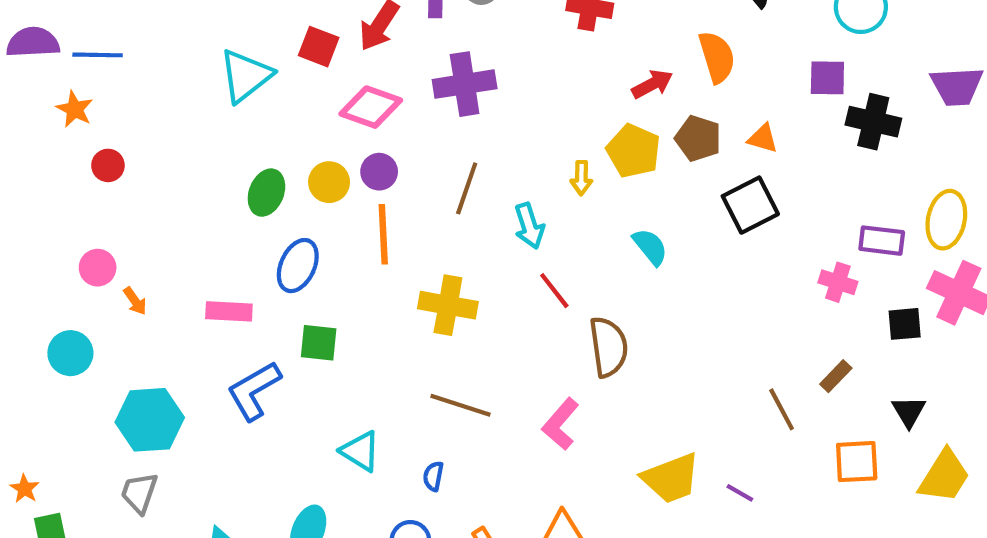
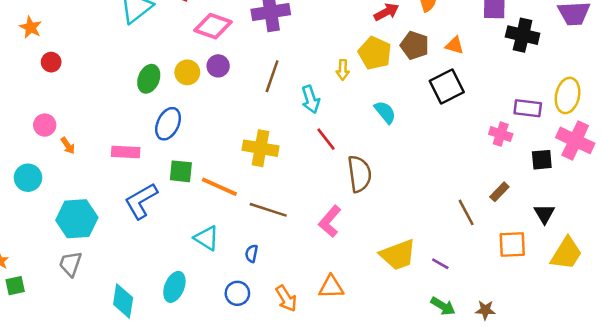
orange line: (383, 234) -> (219, 187), moved, turned -63

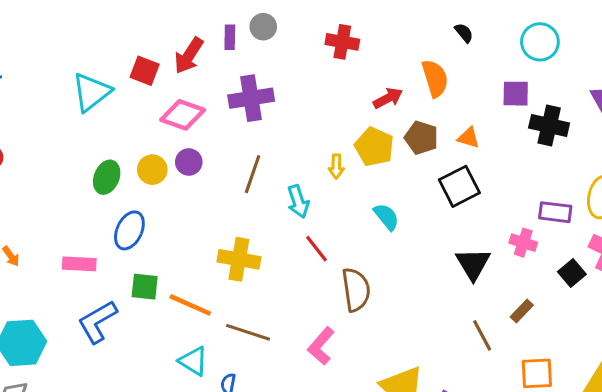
black square: (542, 160) -> (572, 273), turned -35
black triangle: (544, 214) -> (473, 264), moved, size x1.4
cyan triangle: (207, 238) -> (193, 361), moved

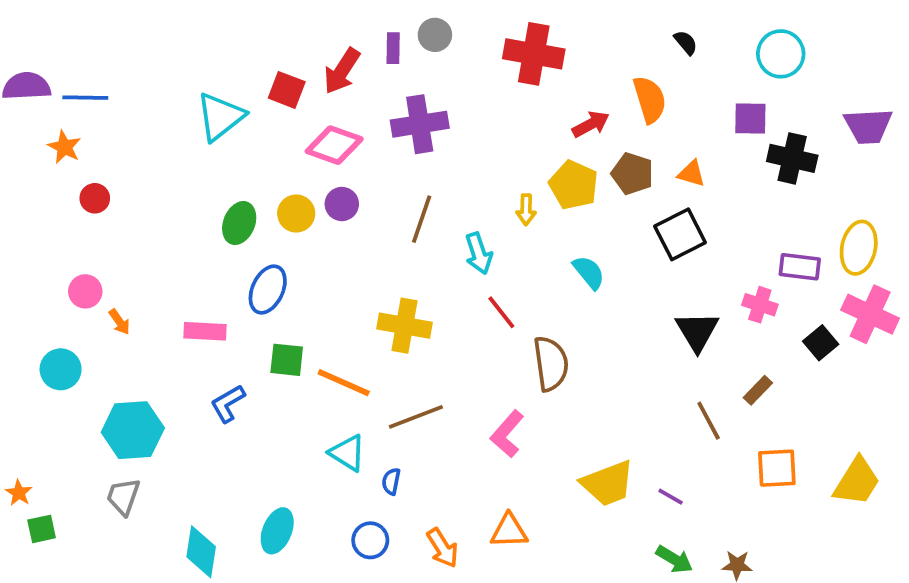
red cross: (342, 42) -> (534, 54), size x1.4
blue L-shape: (98, 322) -> (228, 404), size x0.7
brown line: (248, 332) -> (416, 417), turned -39

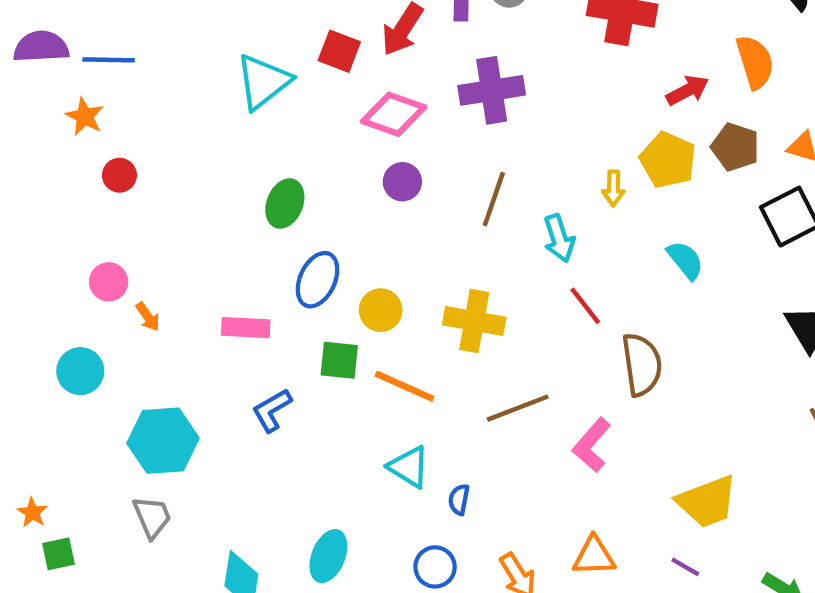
yellow circle: (296, 213) -> (381, 310), moved
brown line: (416, 417) -> (518, 408), moved
gray trapezoid: (123, 497) -> (152, 517), turned 138
purple line: (671, 497) -> (685, 567), moved

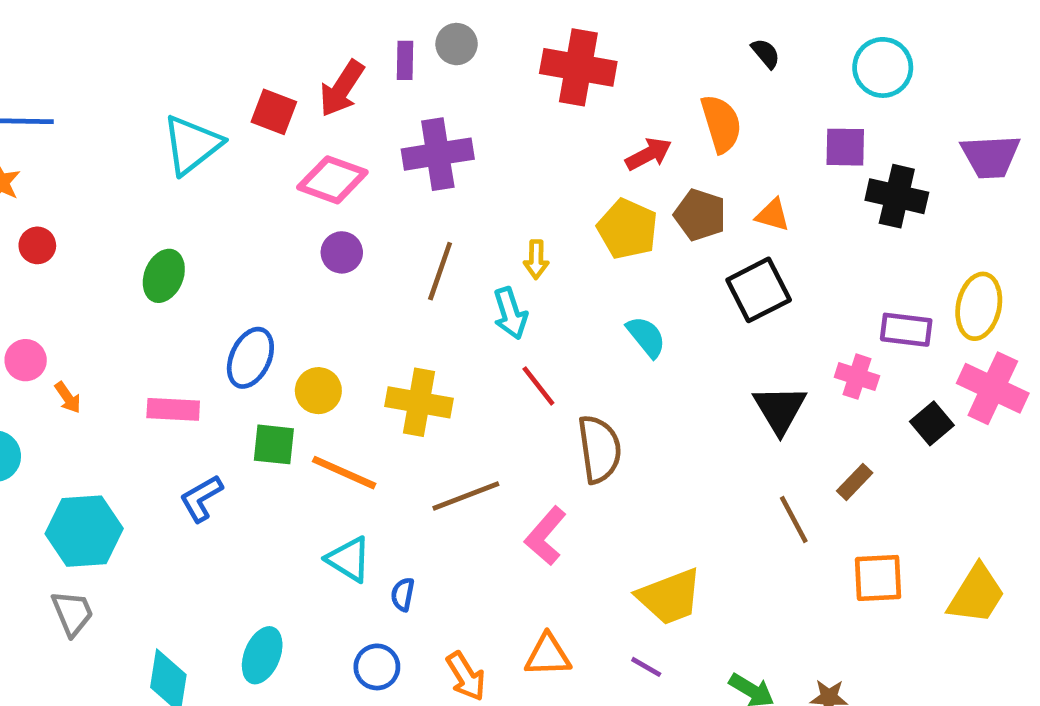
yellow arrow: (613, 188) -> (536, 259), moved
green ellipse: (285, 204) -> (164, 276), moved

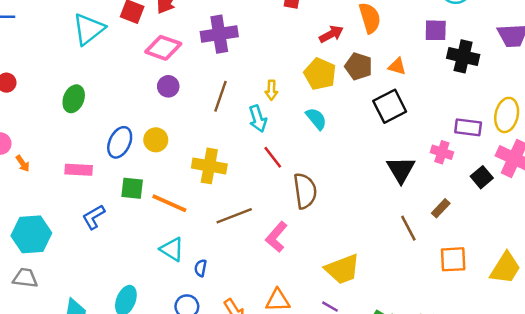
cyan semicircle: (646, 337) -> (316, 119), moved
yellow circle: (318, 391) -> (156, 140), moved
gray trapezoid: (72, 613) -> (25, 278), turned -60

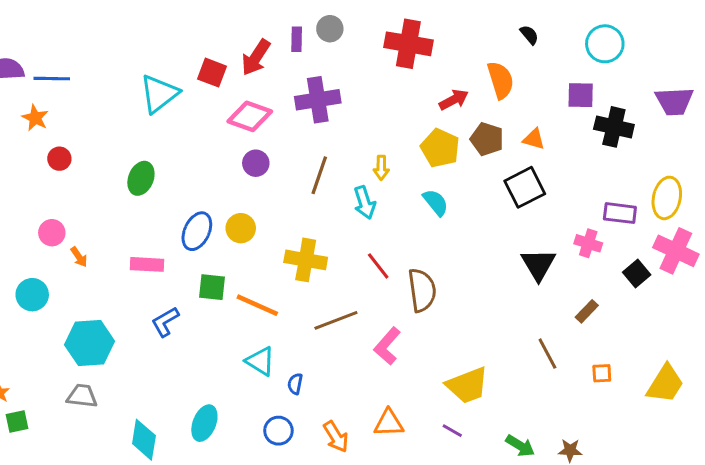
red line: (273, 157) -> (378, 266), moved
brown line: (408, 228) -> (547, 354), moved
orange square: (453, 259) -> (602, 373), size x0.6

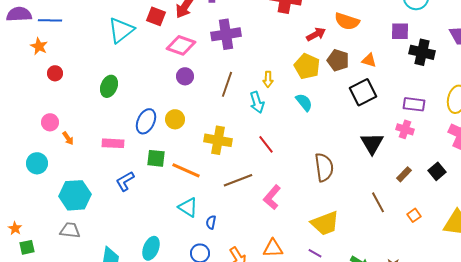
orange semicircle: (501, 80) -> (347, 21), turned 125
purple rectangle: (620, 213) -> (414, 104), moved
black square: (637, 273) -> (437, 171), moved
brown semicircle: (422, 290) -> (324, 167), moved
orange square: (602, 373) -> (414, 215), turned -32

